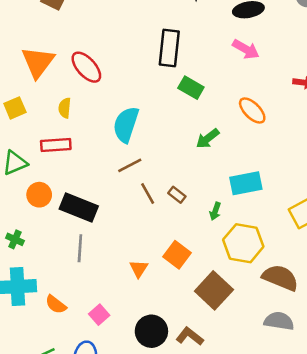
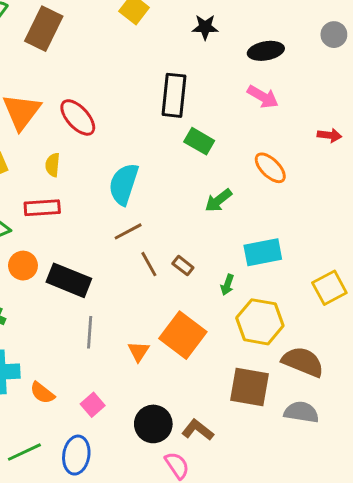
gray line: (80, 248) -> (90, 332), moved
orange square: (177, 255) -> (183, 335), size x1.4
brown square: (214, 290) -> (250, 387), moved, turned -33

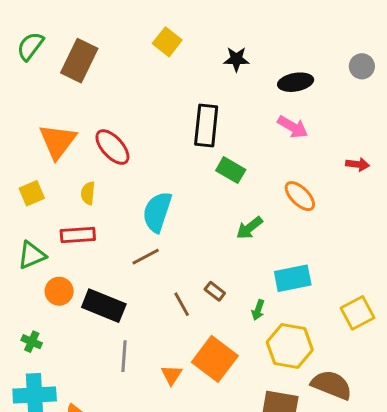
brown line: (128, 231) -> (146, 257), moved
brown line: (149, 264) -> (182, 304), moved

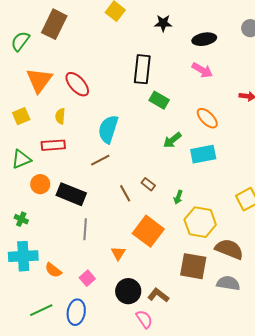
green semicircle: (30, 46) -> (20, 41), moved
cyan rectangle: (293, 278) -> (203, 154), moved
orange triangle: (172, 375) -> (118, 253), moved

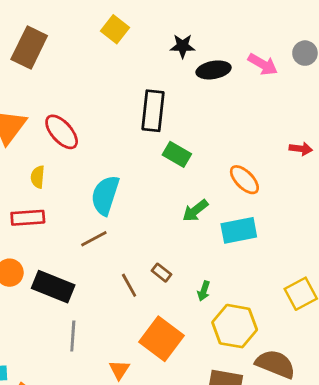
black ellipse: (204, 39) -> (214, 70), moved
pink arrow: (202, 70) -> (263, 64), moved

